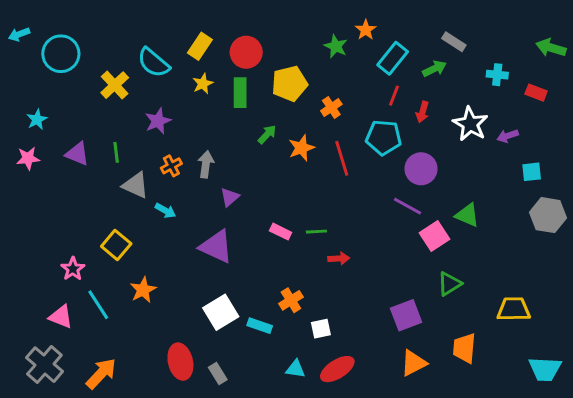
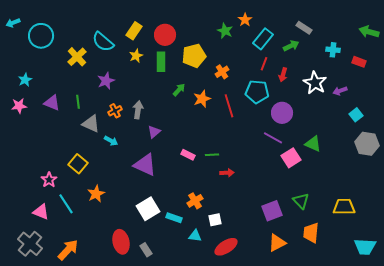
cyan square: (532, 172) -> (356, 115), turned -32
green triangle: (449, 284) -> (301, 201), moved, turned -42
cyan triangle: (295, 369) -> (195, 236), moved

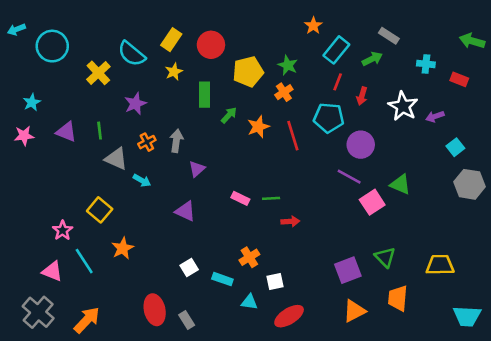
green star: (225, 31) -> (288, 65), moved
green rectangle: (161, 62) -> (205, 95), moved
purple triangle: (145, 165) -> (185, 211), size x0.7
white square: (148, 209) -> (189, 267), size x0.6

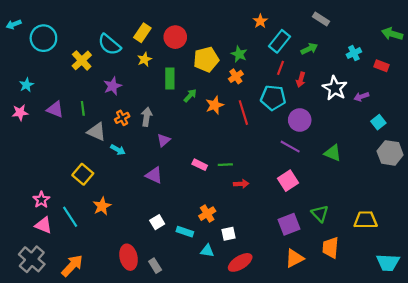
gray rectangle: (389, 36) -> (321, 19), moved
cyan cross: (426, 64) -> (354, 53), turned -32
pink square: (372, 202) -> (288, 181), moved
pink star: (62, 230) -> (41, 200), moved

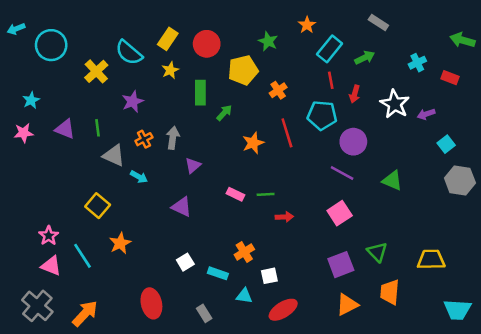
green star: (239, 54) -> (268, 41), moved
red line: (281, 68) -> (331, 80), turned -32
orange star: (215, 105) -> (253, 143), moved
gray rectangle: (155, 266) -> (204, 313), moved

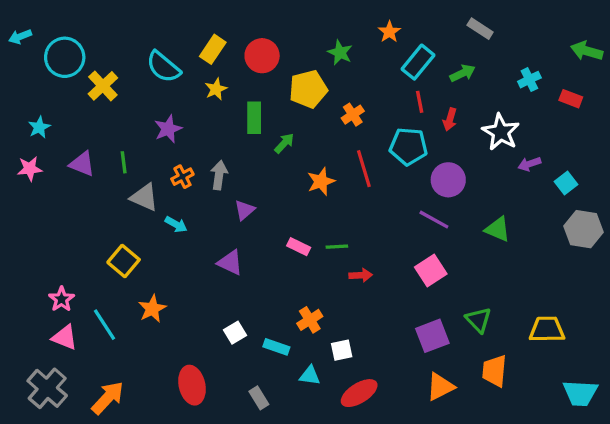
yellow cross: (96, 71) -> (103, 86), moved
purple arrow: (426, 114) -> (529, 164), moved

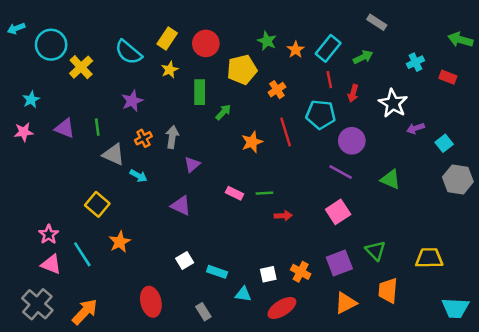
orange star: (389, 32) -> (296, 50), moved
orange cross: (310, 320) -> (301, 272), moved, turned -30

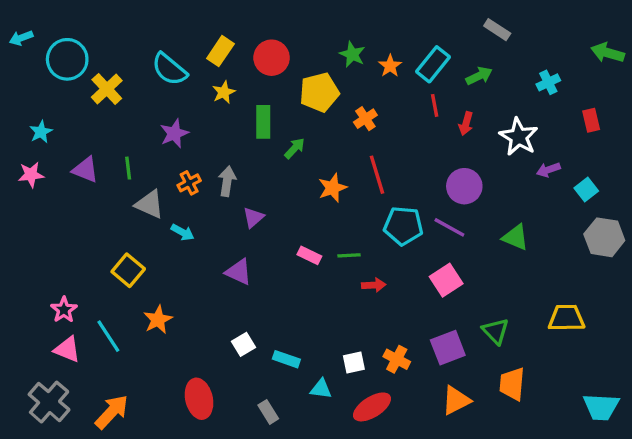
red rectangle: (448, 77) -> (591, 120), moved, turned 56
cyan pentagon: (321, 115) -> (403, 226), moved
yellow trapezoid: (429, 258) -> (566, 318), moved

